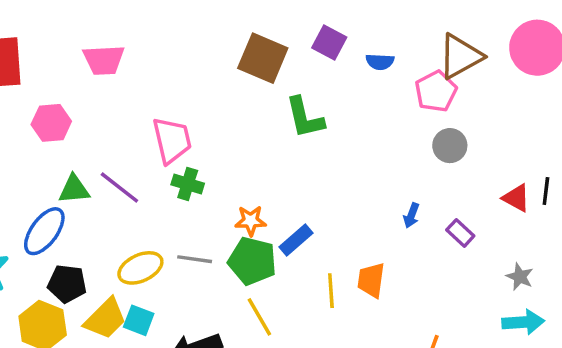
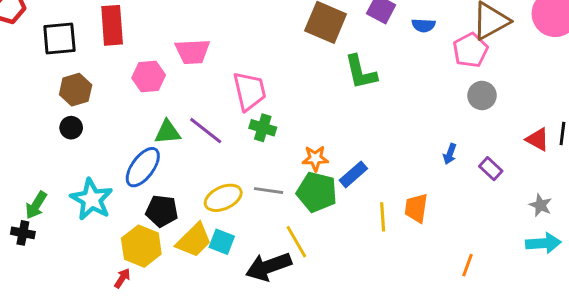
pink trapezoid: (104, 60) -> (193, 52), moved
yellow line: (259, 317) -> (296, 242), moved

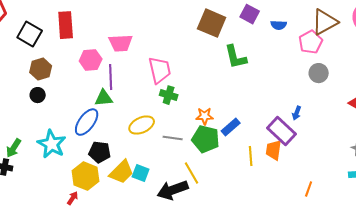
black square: (59, 38) -> (30, 34), turned 35
purple line: (206, 131) -> (111, 77), moved, turned 50
purple rectangle: (491, 169) -> (282, 131), moved, size x1.8
yellow ellipse: (223, 198) -> (142, 125), moved

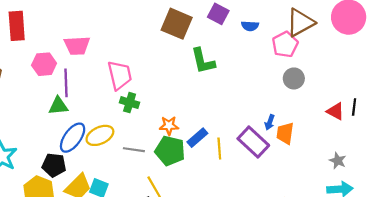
blue ellipse: (87, 122) -> (73, 138), moved
orange trapezoid: (274, 150) -> (285, 133), moved
yellow line: (251, 156) -> (219, 149), moved

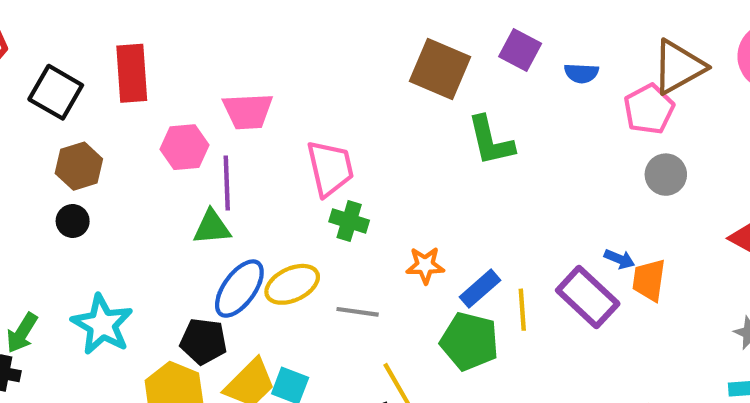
blue arrow: (270, 122) -> (619, 259), turned -88
green pentagon: (170, 151) -> (469, 341), moved

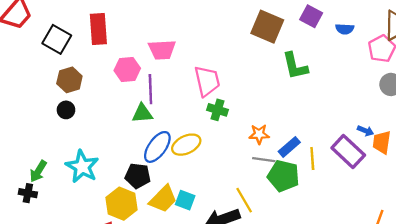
gray line: (358, 312) -> (264, 160), moved

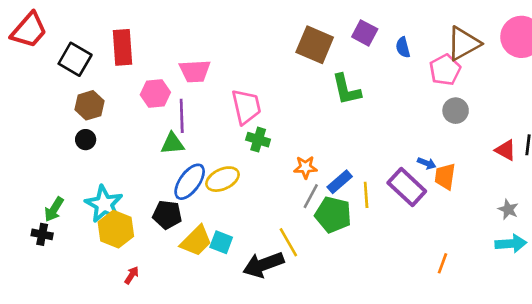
blue semicircle: (345, 29) -> (403, 47), turned 72
gray line: (264, 160) -> (311, 196), turned -70
yellow hexagon: (121, 204) -> (116, 229), moved

